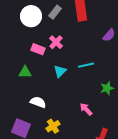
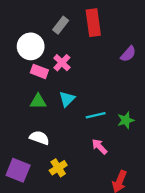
white circle: (31, 16) -> (31, 46), moved
cyan line: (86, 65) -> (96, 115), moved
green triangle: (25, 72) -> (38, 101), moved

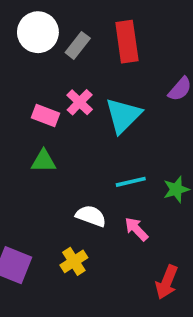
white circle: (31, 46) -> (38, 32), moved
cyan triangle: (67, 99) -> (123, 116), moved, size x1.5
white semicircle: (39, 138) -> (91, 216), moved

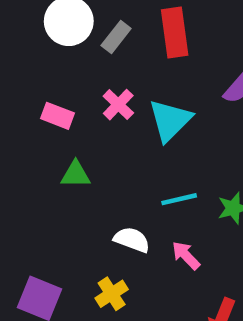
pink rectangle: (46, 116) -> (57, 116), moved

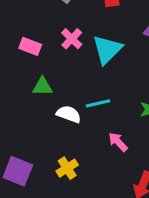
cyan line: (179, 199) -> (98, 103), moved
white semicircle: (132, 240) -> (69, 114), moved

